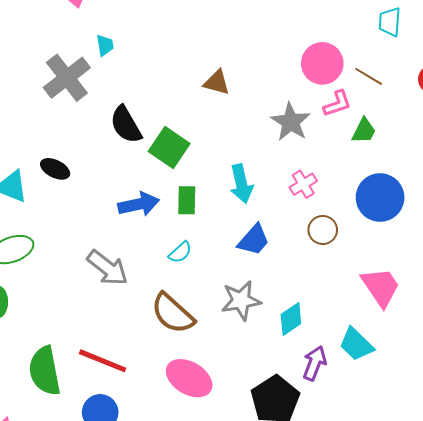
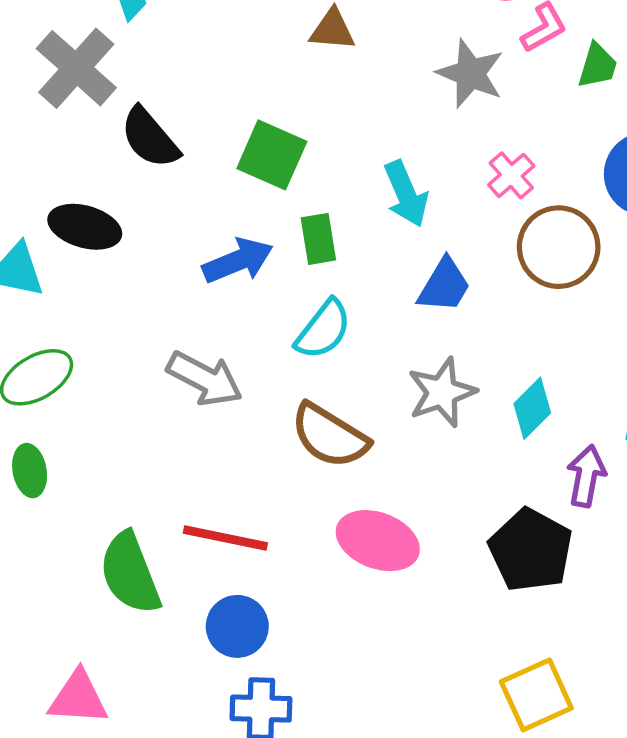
black semicircle: (126, 125) -> (150, 138), moved
black ellipse: (55, 169) -> (85, 227), size x1.4
brown circle: (323, 230) -> (559, 247), size x1.6
cyan semicircle: (180, 252) -> (323, 330), size x1.5

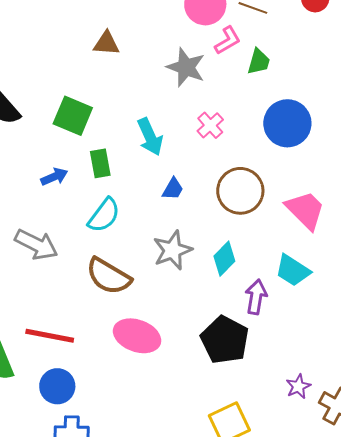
brown circle: (559, 247) -> (240, 191), moved
blue arrow: (238, 261) -> (54, 177), size x0.7
blue trapezoid: (444, 285) -> (173, 189), size x0.7

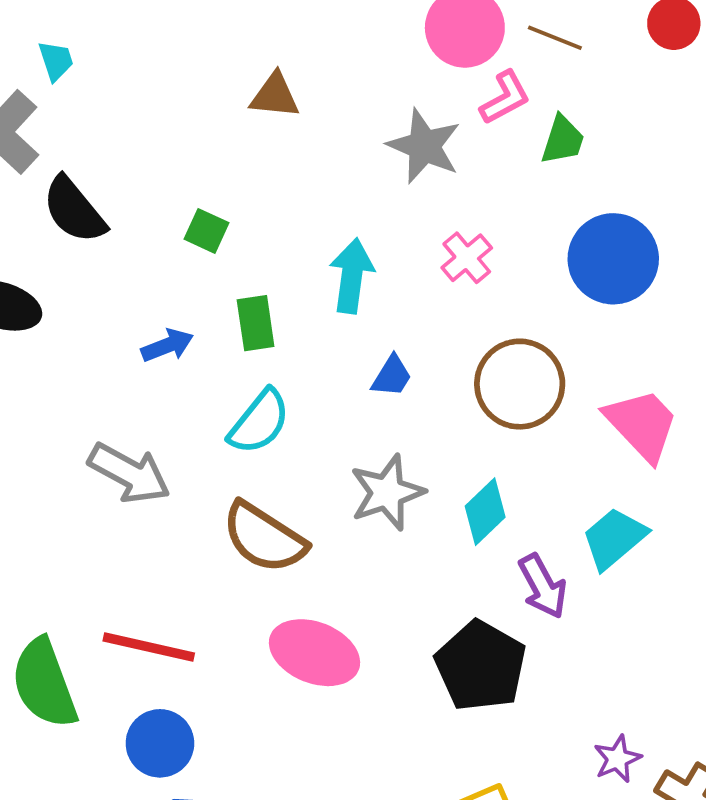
green square: (73, 116) -> (206, 231), size x0.6
cyan arrow: (150, 137) -> (352, 276), turned -150
cyan trapezoid: (293, 270) -> (614, 538), turned 105
purple arrow: (256, 297) -> (543, 586), turned 140

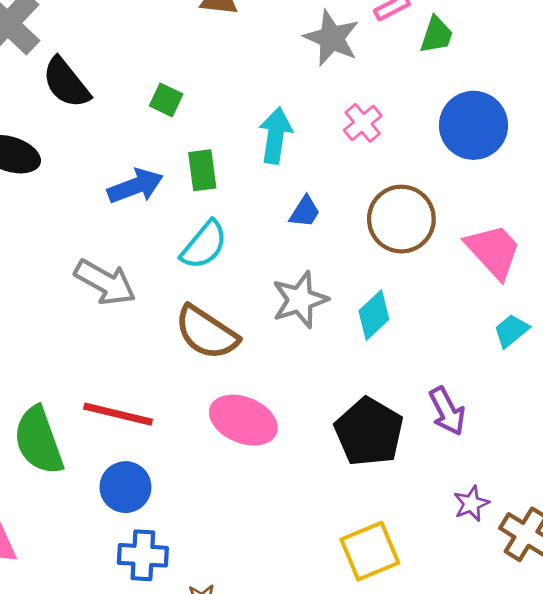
blue arrow: (167, 345) -> (135, 186), size x1.4
cyan trapezoid: (614, 538) -> (511, 331), moved, size x0.7
purple arrow: (543, 586) -> (447, 411), moved

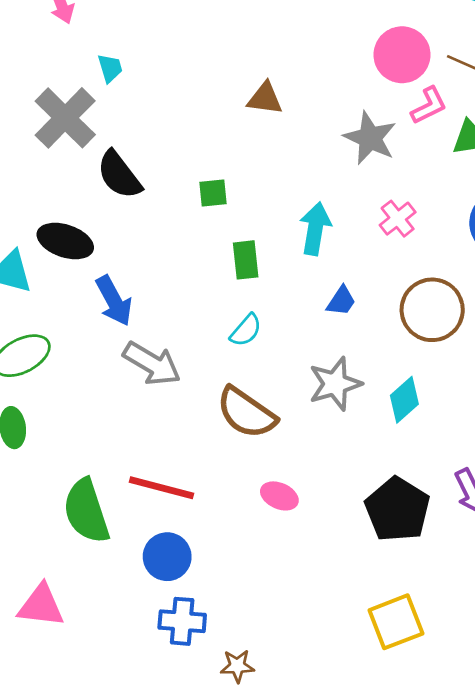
green square: (166, 100) -> (213, 193), turned -32
blue arrow: (135, 186) -> (114, 301), moved, turned 81
cyan semicircle: (204, 245) -> (246, 330), size x0.7
pink ellipse: (243, 420) -> (279, 496), size x0.6

